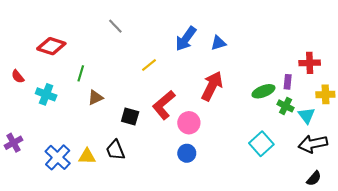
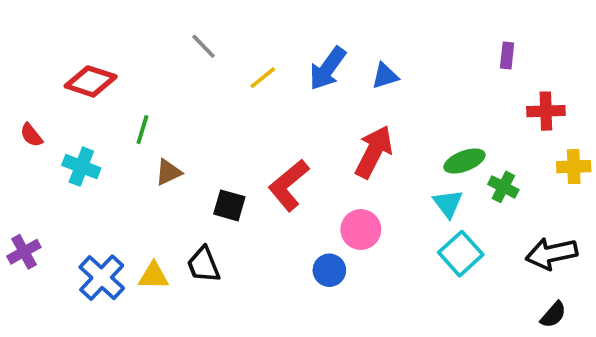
yellow line: (149, 65) -> (263, 78), moved
purple rectangle: (288, 82) -> (507, 56), moved
cyan triangle: (307, 115) -> (448, 204), moved
pink circle: (189, 123) -> (361, 230), moved

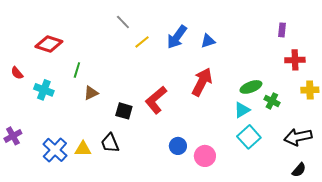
gray line: (203, 46) -> (123, 22), moved
purple rectangle: (507, 56) -> (282, 30), moved
cyan triangle: (448, 204) -> (242, 110), turned 36
pink circle: (361, 230) -> (205, 156), moved

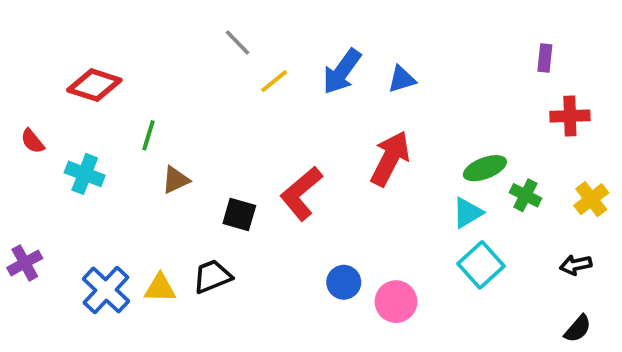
yellow cross: (310, 90) -> (591, 199), moved, turned -36
black arrow: (298, 137) -> (576, 265), size x0.6
black trapezoid: (110, 143) -> (212, 276), turned 90

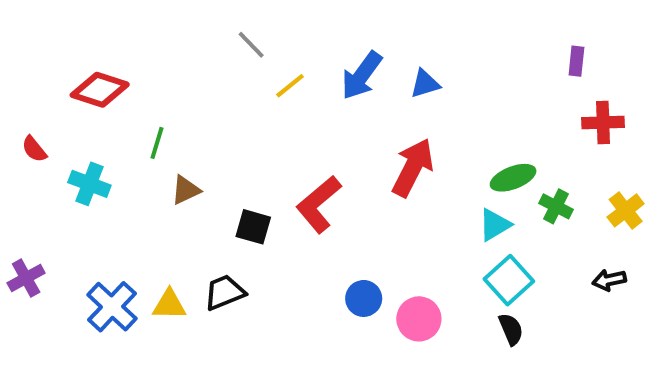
black semicircle: (578, 329) -> (511, 329), moved, turned -64

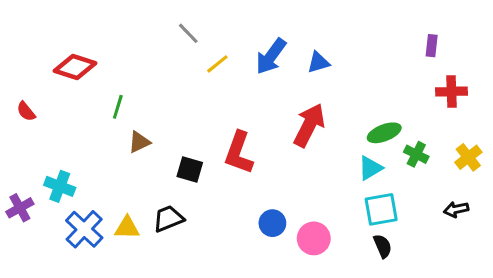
cyan cross: (89, 184) -> (60, 186), moved
red L-shape: (319, 204) -> (239, 153), turned -30
cyan square: (509, 280) -> (381, 209), turned 32

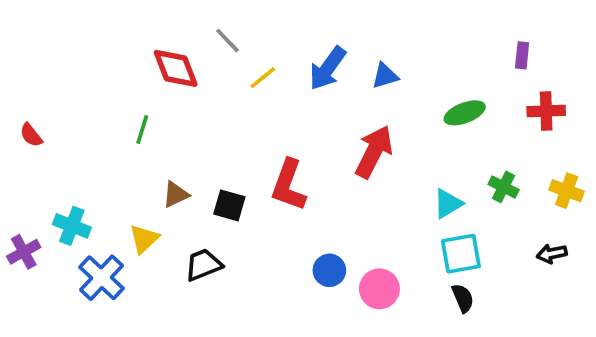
red diamond: (75, 67) -> (176, 68), moved, turned 51
green ellipse: (384, 133) -> (465, 113), moved
brown triangle: (139, 142) -> (176, 194), moved
yellow cross: (468, 157) -> (567, 191), turned -32
yellow triangle: (127, 228) -> (144, 239), moved, turned -44

